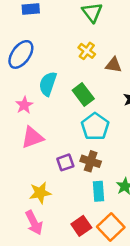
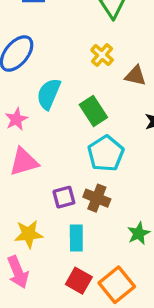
cyan rectangle: (99, 191) -> (76, 238), moved
red square: (81, 226) -> (79, 281), turned -30

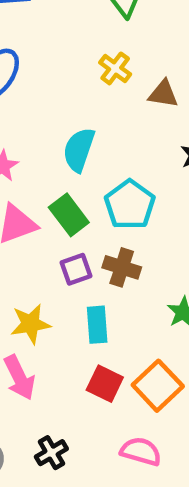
cyan semicircle: (49, 94) -> (79, 150), moved
green rectangle: (93, 111) -> (69, 215), moved

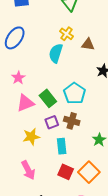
cyan semicircle: (79, 150) -> (56, 53), moved
yellow star: (31, 324) -> (31, 137), moved

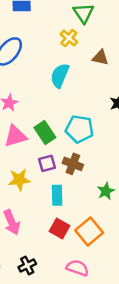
yellow cross: (67, 34) -> (69, 38), moved
brown triangle: (88, 44) -> (100, 58), moved
cyan pentagon: (75, 93) -> (79, 129), turned -30

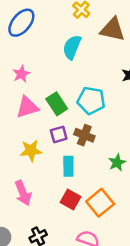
brown triangle: (100, 58) -> (112, 29), size x1.5

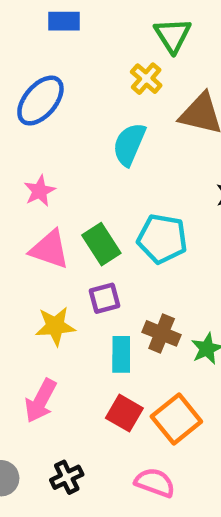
pink triangle: (27, 107) -> (50, 249), turned 35
brown cross: (84, 135) -> (162, 333), moved
pink arrow: (23, 193) -> (41, 401), turned 50

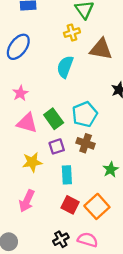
yellow cross: (146, 79) -> (72, 33), turned 35
cyan pentagon: (162, 239) -> (85, 114), turned -30
brown cross: (162, 333) -> (86, 143), moved
black cross: (67, 477) -> (61, 239), moved

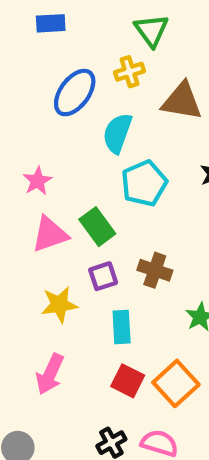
blue ellipse: (18, 47) -> (75, 93), moved
cyan pentagon: (85, 114) -> (144, 183), moved
pink triangle: (27, 123) -> (50, 234), turned -35

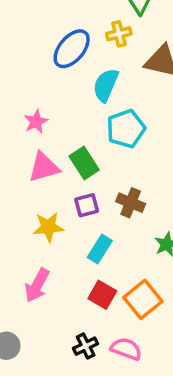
cyan rectangle: (122, 327) -> (100, 249), turned 32

